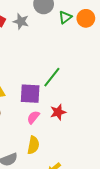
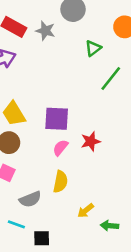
green triangle: (65, 17) -> (93, 48), moved
green line: (52, 77) -> (111, 78), moved

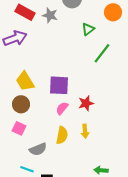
yellow arrow: (86, 211) -> (85, 131), moved, turned -56

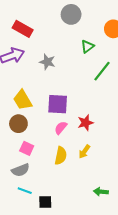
gray star: (50, 15) -> (47, 62), moved
pink square: (19, 128) -> (27, 148), moved
yellow arrow: (85, 131) -> (84, 152), turned 40
gray semicircle: (38, 149) -> (21, 170), moved

